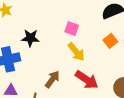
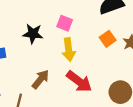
black star: (30, 38) -> (33, 34), moved
yellow arrow: (76, 52) -> (69, 50), turned 30

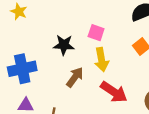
brown arrow: (40, 79) -> (75, 77), moved

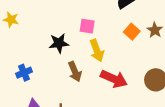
blue cross: (22, 69) -> (24, 73), size x0.6
brown arrow: (75, 77) -> (75, 72), turned 132

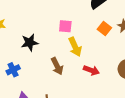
black star: (59, 43) -> (30, 43), moved
red arrow: (114, 79) -> (91, 70), size x0.7

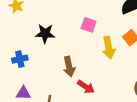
yellow arrow: (75, 47) -> (109, 48), moved
red arrow: (91, 70) -> (86, 87), moved

